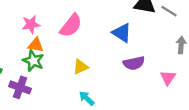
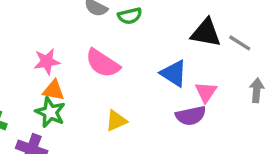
pink semicircle: (71, 26) -> (103, 63), turned 85
pink triangle: (168, 78) -> (206, 92), moved

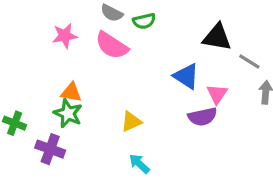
gray line: (240, 43) -> (249, 62), moved
pink star: (47, 62) -> (65, 36), moved
pink semicircle: (103, 63) -> (112, 45), moved

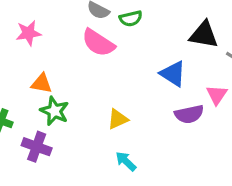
pink star: (65, 36) -> (29, 33), moved
orange triangle: (71, 92) -> (41, 83), moved
pink triangle: (217, 94) -> (217, 95), moved

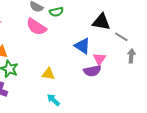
pink triangle: (217, 95) -> (99, 59), moved
yellow triangle: (118, 119) -> (48, 74), turned 32

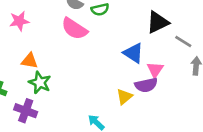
black triangle: (101, 22) -> (158, 22), turned -36
yellow triangle: (48, 74) -> (124, 97), moved, turned -48

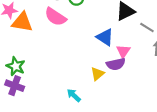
orange triangle: (30, 61) -> (22, 22), moved, size x1.5
green star: (40, 83) -> (16, 66), moved

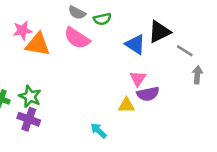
blue triangle: (105, 37) -> (135, 44), moved
pink triangle: (123, 51) -> (138, 79), moved
yellow triangle: (97, 74) -> (126, 105), turned 40

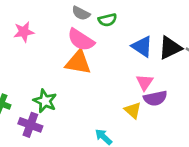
black triangle: (159, 32) -> (170, 48), moved
orange triangle: (38, 44) -> (78, 62), moved
green star: (30, 96) -> (45, 101), moved
yellow triangle: (126, 105) -> (133, 110), turned 42

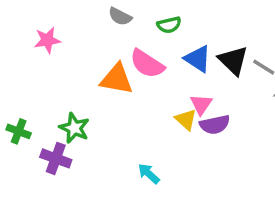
green semicircle: (107, 20) -> (169, 25), moved
pink semicircle: (81, 40) -> (147, 64), moved
black triangle: (170, 48) -> (233, 60), turned -50
yellow triangle: (133, 110) -> (186, 120), moved

